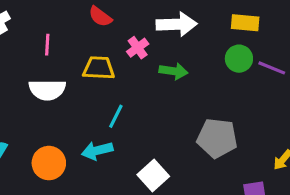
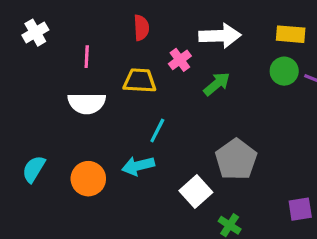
red semicircle: (100, 17) -> (141, 28), turned -130
green arrow: (174, 71) -> (217, 84), turned -48
gray pentagon: (217, 138) -> (236, 159), moved, turned 30

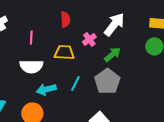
white arrow: (220, 36) -> (114, 24), turned -50
gray pentagon: (236, 159) -> (107, 81), moved
cyan arrow: (138, 166) -> (46, 89), moved

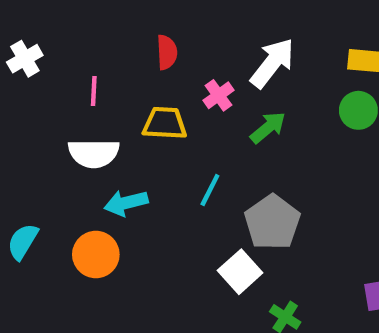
gray pentagon: (107, 81) -> (272, 222), moved
cyan line: (75, 83) -> (210, 190), moved

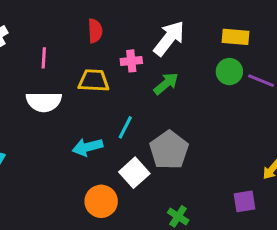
pink cross: (219, 95) -> (131, 61), turned 30
cyan arrow: (126, 203) -> (88, 147), moved
orange circle: (96, 255) -> (101, 201), moved
white square: (240, 272) -> (134, 173), moved

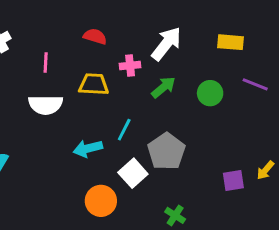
red semicircle: (95, 31) -> (95, 36), turned -70
green circle: (229, 72) -> (210, 93), moved
purple square: (244, 201) -> (233, 180), moved

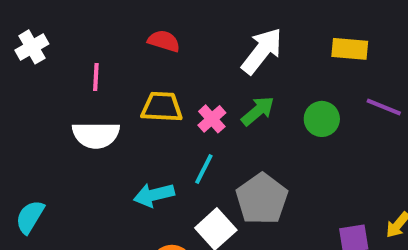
pink cross: (130, 65) -> (212, 119), moved, turned -36

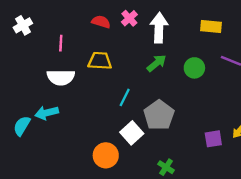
white arrow: (262, 51) -> (159, 28), turned -36
pink cross: (212, 119) -> (129, 18), moved
cyan arrow: (154, 195) -> (47, 113), moved

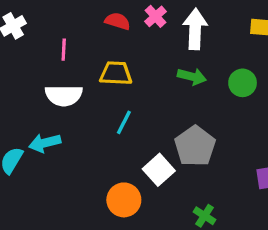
green arrow: (157, 63) -> (192, 77), turned 54
cyan line: (125, 97) -> (124, 122), moved

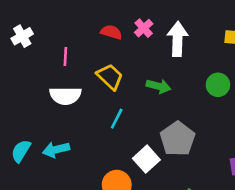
yellow trapezoid: (116, 73) -> (110, 77), turned 40
green arrow: (192, 77) -> (159, 86), moved
cyan arrow: (45, 143) -> (56, 150), moved

